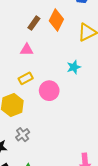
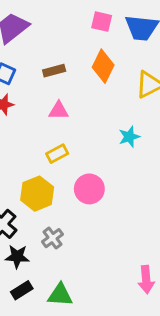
brown rectangle: (34, 23) -> (54, 71), moved, turned 40
pink circle: (49, 91) -> (89, 189), moved

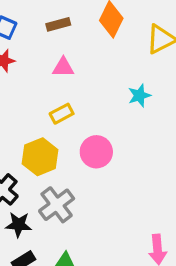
gray cross: (52, 238) -> (57, 205), size x1.5

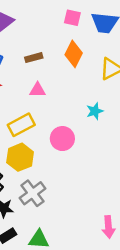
yellow rectangle: (62, 114) -> (21, 125), moved, size x1.5
pink circle: (96, 152) -> (62, 139), moved

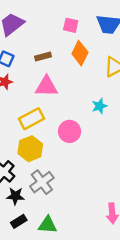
pink square: (72, 18) -> (71, 25), moved
pink triangle: (37, 90) -> (46, 86), size x1.5

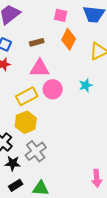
pink circle: (70, 131) -> (53, 89), moved

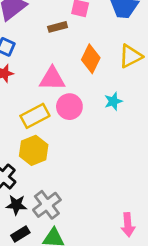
orange diamond: (69, 39) -> (91, 59), moved
brown rectangle: (37, 42) -> (58, 27), moved
gray cross: (36, 151) -> (47, 205), moved

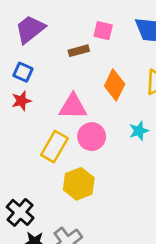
yellow rectangle: (35, 116) -> (54, 147), turned -32
yellow hexagon: (34, 150) -> (79, 184), moved

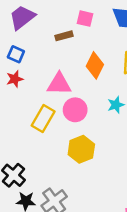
yellow hexagon: (79, 184) -> (81, 149), moved

